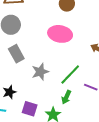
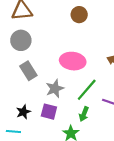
pink ellipse: (60, 34) -> (73, 61), moved
purple square: (30, 109) -> (49, 112), moved

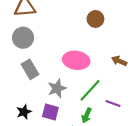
brown circle: (79, 15) -> (95, 19), moved

